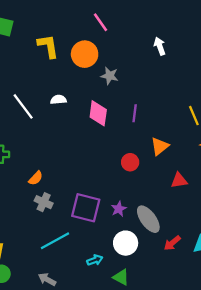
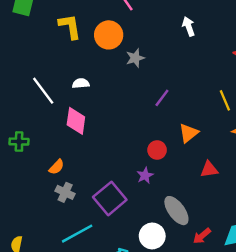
gray star: (110, 76) -> (135, 58), turned -30
pink diamond: (98, 113) -> (76, 121), moved
purple line: (135, 113) -> (162, 98), turned 30
purple square: (86, 208) -> (110, 198), turned 36
purple star: (119, 209) -> (145, 175), moved

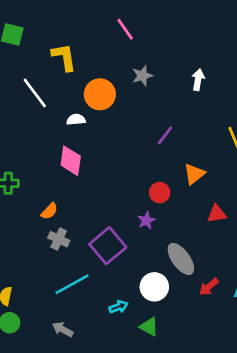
white arrow: (189, 26) -> (198, 80), moved, turned 30
orange circle: (109, 35) -> (100, 94), moved
gray star: (135, 58) -> (142, 76), moved
white line: (43, 91) -> (35, 93), moved

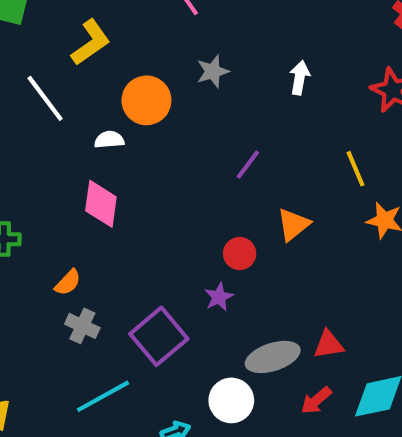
yellow L-shape: (64, 57) -> (91, 42), turned 64
red triangle: (217, 214) -> (329, 345), moved
gray ellipse: (181, 259) -> (273, 357), turned -72

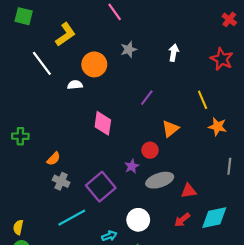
pink diamond: (101, 204) -> (103, 123), moved
red circle: (240, 254) -> (150, 150), moved
gray ellipse: (273, 357) -> (160, 180), moved

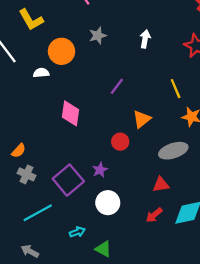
yellow L-shape: (65, 34) -> (31, 20), turned 95
purple star: (132, 166) -> (100, 170), moved
gray ellipse: (160, 180) -> (173, 151), moved
white circle: (138, 220) -> (108, 203), moved

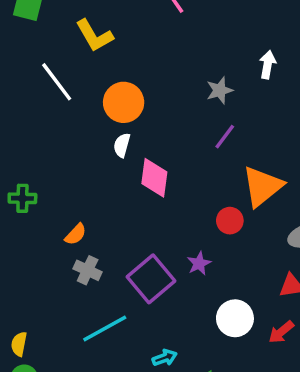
gray star: (98, 36) -> (220, 90), moved
orange circle: (61, 51) -> (124, 102), moved
white semicircle: (41, 73) -> (122, 145), moved, turned -70
orange triangle: (142, 119) -> (262, 186), size x1.5
white circle: (108, 203) -> (235, 318), moved

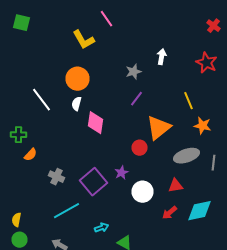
yellow L-shape: (94, 36) -> (84, 40), moved
white line: (57, 82) -> (42, 100), moved
orange semicircle: (76, 234) -> (30, 155), moved
white circle: (235, 318) -> (142, 192), moved

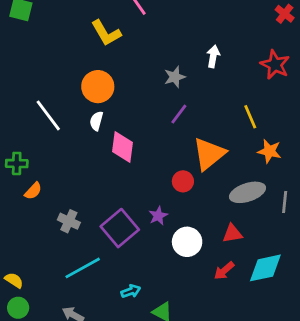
yellow semicircle: (16, 220) -> (14, 280), turned 112

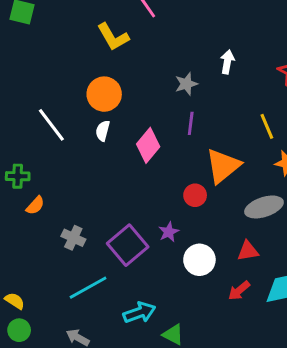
purple line: (179, 114) -> (191, 123), turned -30
pink diamond: (122, 147) -> (148, 145), moved, turned 32
cyan arrow: (131, 291) -> (139, 313), size x1.5

